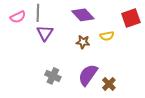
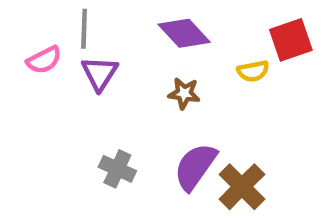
pink semicircle: (18, 17) -> (44, 60), moved
yellow semicircle: (107, 36) -> (253, 71), moved
brown cross: (109, 84) -> (242, 187), size x1.5

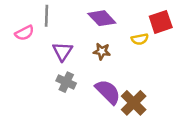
purple triangle: (100, 73) -> (62, 51), moved
purple semicircle: (195, 167) -> (108, 92), turned 100
gray cross: (117, 169) -> (66, 82), moved

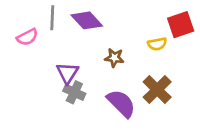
purple diamond: (102, 18) -> (87, 20), moved
purple triangle: (62, 51) -> (67, 73), moved
brown cross: (134, 103) -> (157, 90), moved

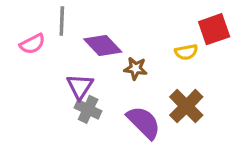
purple diamond: (87, 20) -> (103, 46), moved

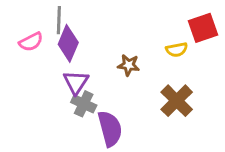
purple diamond: (103, 46) -> (68, 43), moved, turned 66
purple semicircle: (144, 122) -> (110, 129), moved, turned 30

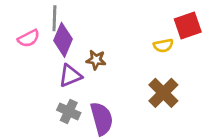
brown star: (129, 65) -> (96, 60), moved
purple triangle: (76, 82) -> (70, 76), turned 35
gray cross: (84, 104) -> (69, 111), moved

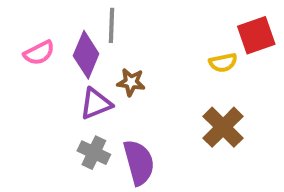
gray line: (54, 18) -> (111, 25), moved

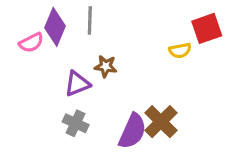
purple diamond: (86, 55) -> (55, 27), moved
brown cross: (223, 127) -> (161, 122), moved
purple semicircle: (139, 162) -> (133, 131), moved, turned 39

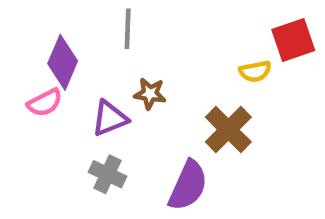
purple diamond: (55, 27) -> (63, 62), moved
pink semicircle: (31, 43) -> (45, 103), moved
brown cross: (161, 122) -> (228, 130), moved

